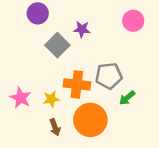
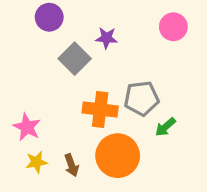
yellow star: (51, 99) -> (36, 162), moved

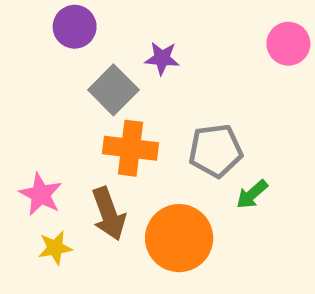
pink circle: (173, 27) -> (288, 44), moved
orange cross: (100, 110) -> (130, 148), moved
brown arrow: (71, 165) -> (109, 214), moved, size x1.5

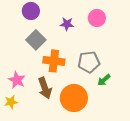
pink circle: (288, 44) -> (97, 18), moved
gray square: (113, 90) -> (36, 40), moved
yellow star: (55, 248) -> (11, 102), moved

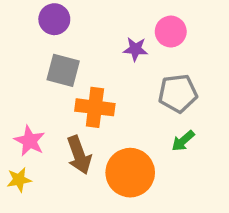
purple star: (67, 24) -> (135, 49), moved
gray square: (36, 40) -> (63, 70), turned -30
gray pentagon: (89, 62) -> (178, 93), moved

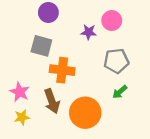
purple circle: (54, 19) -> (48, 12), moved
yellow star: (19, 180) -> (22, 117), moved

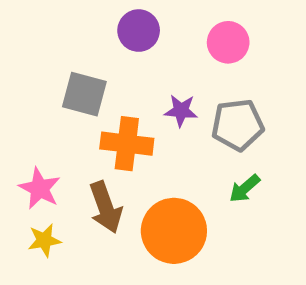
purple circle: (48, 12) -> (139, 31), moved
purple star: (89, 32) -> (181, 111), moved

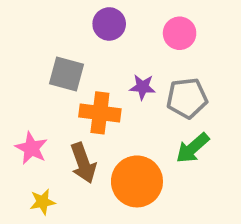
green arrow: (245, 188) -> (193, 148), size x1.4
yellow star: (44, 240) -> (42, 202), moved

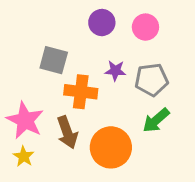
purple circle: (109, 24) -> (102, 23), moved
pink star: (31, 148) -> (25, 120), size x1.4
yellow star: (42, 202) -> (24, 156), moved, turned -30

